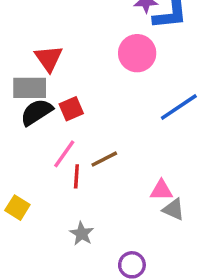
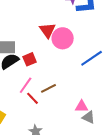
pink circle: (137, 53) -> (63, 38), moved
red triangle: (49, 58) -> (48, 30), moved
red line: (76, 176) -> (33, 98), turned -48

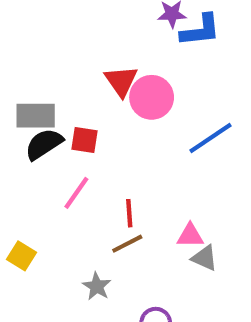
red square: (30, 59) -> (85, 140), turned 32
brown line: (49, 88) -> (127, 244), moved
red line: (33, 98) -> (129, 213), moved, turned 40

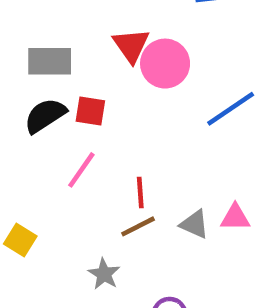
gray rectangle: (36, 116) -> (50, 61), moved
pink triangle: (190, 236) -> (235, 217), moved
gray triangle: (204, 258) -> (194, 224), moved

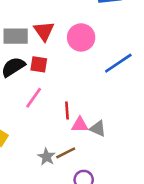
red triangle: (131, 45) -> (44, 31), moved
pink triangle: (235, 217) -> (80, 125), moved
brown line: (138, 226) -> (66, 153), moved

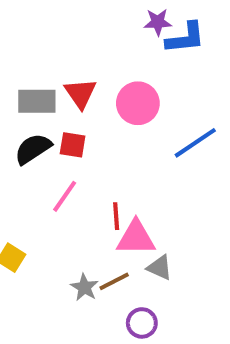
pink triangle: (80, 125) -> (136, 238), size x1.5
gray triangle: (98, 129) -> (160, 268), moved

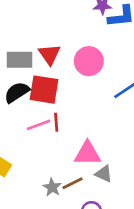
red square: (73, 145) -> (44, 90), size x1.6
pink line: (65, 196) -> (39, 125), turned 35
red line: (116, 216) -> (56, 122), moved

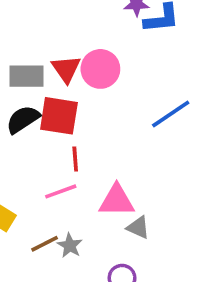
pink circle: (89, 61) -> (100, 69), moved
pink line: (39, 125) -> (61, 191), moved
brown line: (72, 183) -> (45, 244), moved

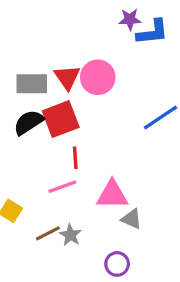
red square: (59, 116) -> (61, 119), turned -30

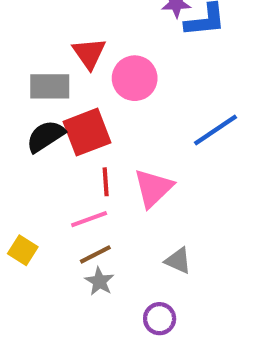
red triangle: (67, 77) -> (89, 53), moved
pink triangle: (112, 195) -> (153, 188), moved, turned -44
brown line: (48, 233) -> (95, 254), moved

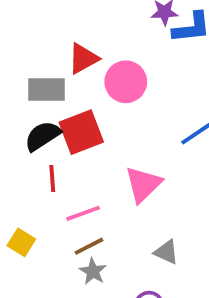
red triangle: (89, 53) -> (83, 59), turned 36
red line: (106, 182) -> (52, 179), moved

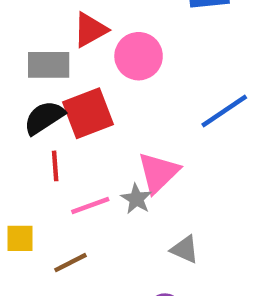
yellow square: (21, 242) -> (20, 238), turned -32
brown line: (89, 246) -> (71, 263), moved
gray star: (93, 271) -> (136, 199), moved

